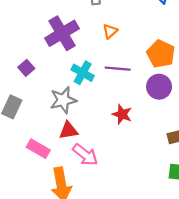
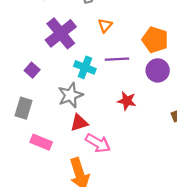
pink rectangle: (38, 149) -> (41, 142), moved

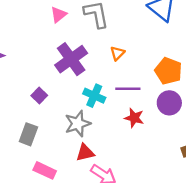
red star: (127, 101) -> (134, 118), moved

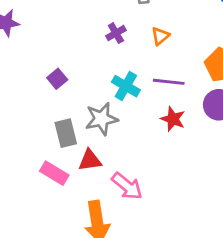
purple cross: (71, 59) -> (116, 33), moved, size x0.5
gray rectangle: (28, 134) -> (66, 133), moved, turned -40
red triangle: (85, 153) -> (90, 160), moved

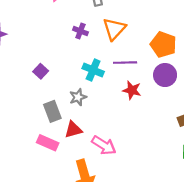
purple cross: (116, 33) -> (80, 31), turned -32
orange triangle: (160, 36) -> (114, 29), size x1.6
gray star: (101, 119) -> (78, 97), size x0.7

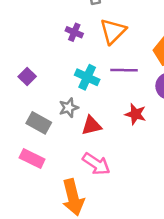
red star: (132, 90) -> (135, 114), moved
gray rectangle: (52, 111) -> (39, 123), turned -42
red triangle: (73, 130) -> (92, 126), moved

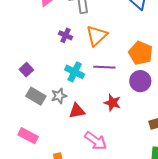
gray rectangle: (39, 123) -> (36, 96), moved
pink arrow: (96, 164) -> (96, 141), moved

